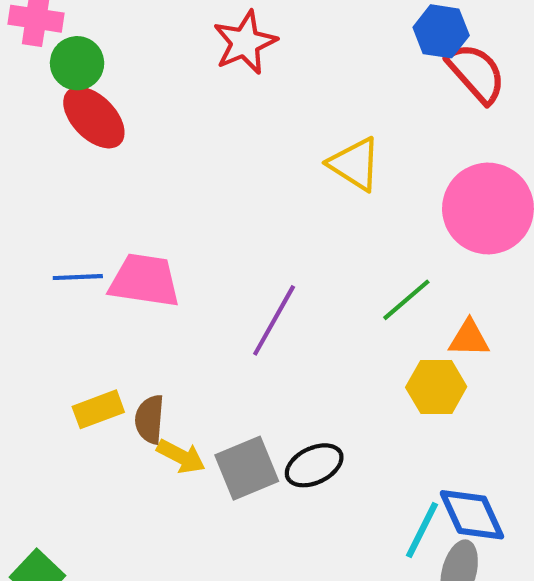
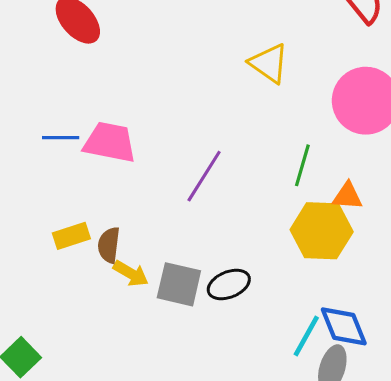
green line: (406, 300) -> (302, 165), turned -36
yellow hexagon: (436, 387) -> (322, 231), size x1.4
gray square: (247, 468) -> (179, 284), turned 33

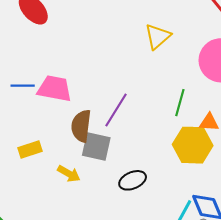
yellow triangle: (269, 63) -> (158, 36), turned 44
brown semicircle: (109, 245) -> (81, 126), moved, size x1.4
gray square: (179, 284) -> (96, 146), moved

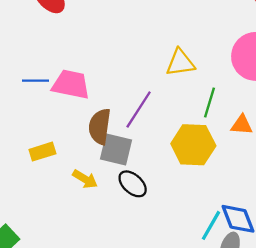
yellow triangle: (158, 36) -> (180, 63), moved, turned 32
yellow hexagon: (193, 145) -> (193, 145), moved
black ellipse: (133, 180) -> (133, 184), moved, turned 64

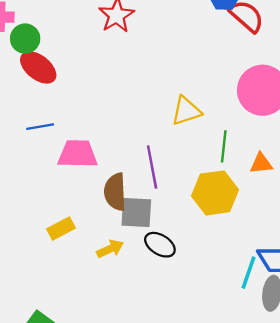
blue line: (35, 81) -> (40, 127), moved
purple line: (139, 110) -> (152, 167), turned -33
yellow arrow: (85, 179) -> (110, 249), turned -45

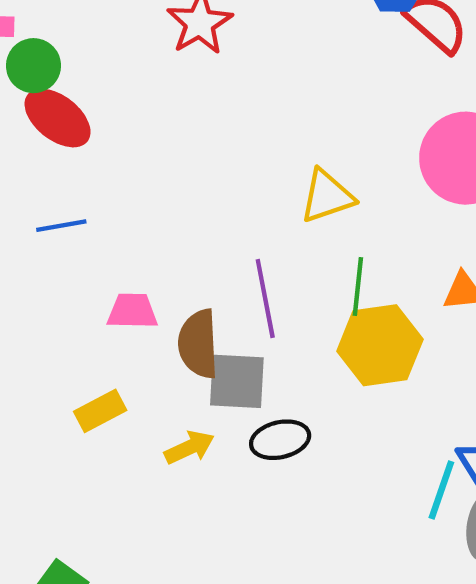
green line: (224, 146) -> (358, 286), moved
pink trapezoid: (78, 154) -> (132, 311), moved, size x0.7
black ellipse: (160, 245) -> (280, 440), turned -44

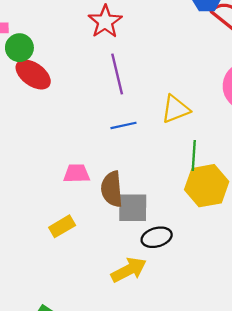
blue line: (61, 226) -> (123, 125), moved
purple line: (265, 298) -> (117, 74), moved
yellow arrow: (189, 447) -> (129, 270), moved, size x1.4

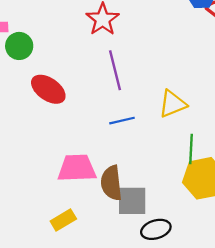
red ellipse: (33, 74) -> (48, 89), moved
pink trapezoid: (77, 174) -> (77, 168), size x1.5

